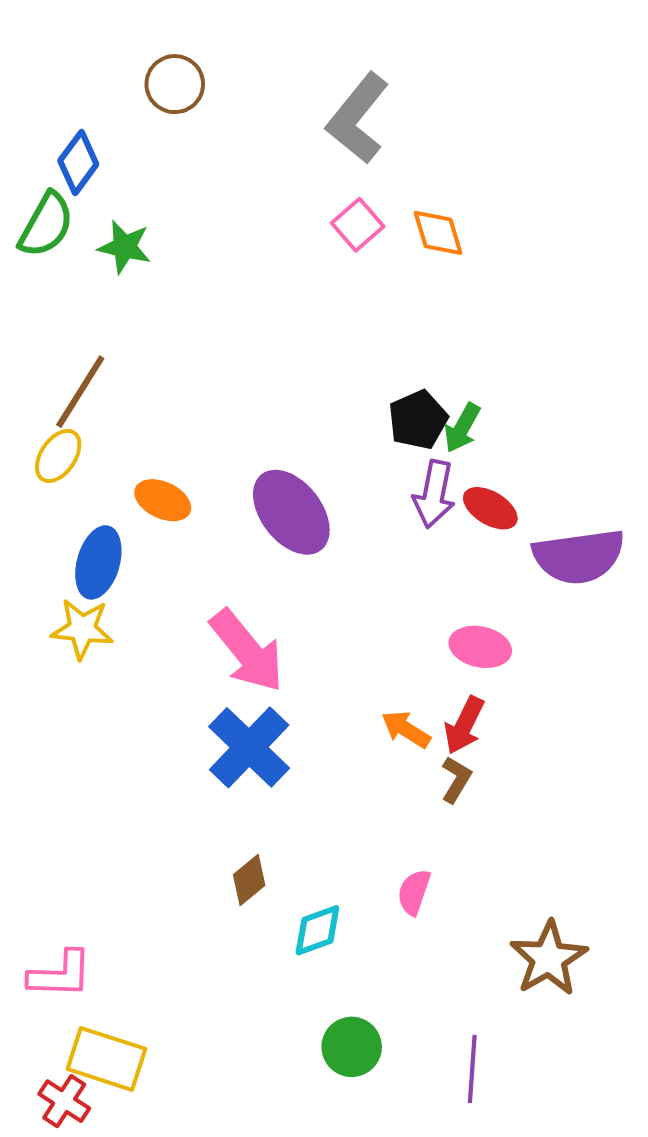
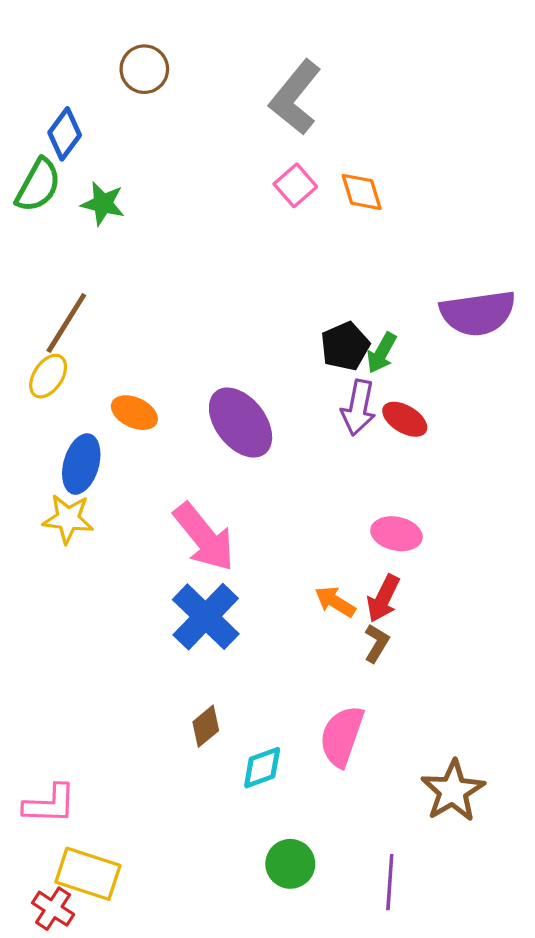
purple semicircle: (579, 556) -> (478, 313), moved
pink semicircle: (414, 892) -> (342, 736), size x1.6

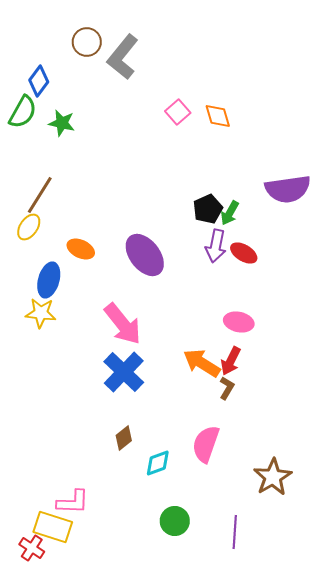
gray L-shape: (295, 97) -> (123, 57), moved
orange arrow: (335, 602) -> (202, 363), size x1.5
pink L-shape: (50, 804) -> (73, 502), moved

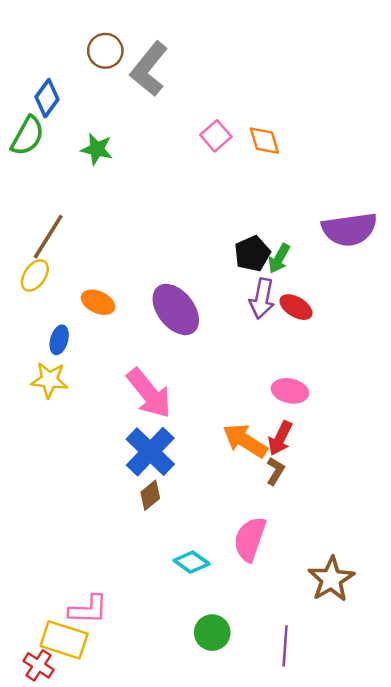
green star: (62, 123) -> (97, 149), moved
blue ellipse: (49, 280) -> (59, 340), size x0.7
brown diamond: (124, 438) -> (150, 495), moved
cyan diamond: (158, 463) -> (192, 562), turned 56

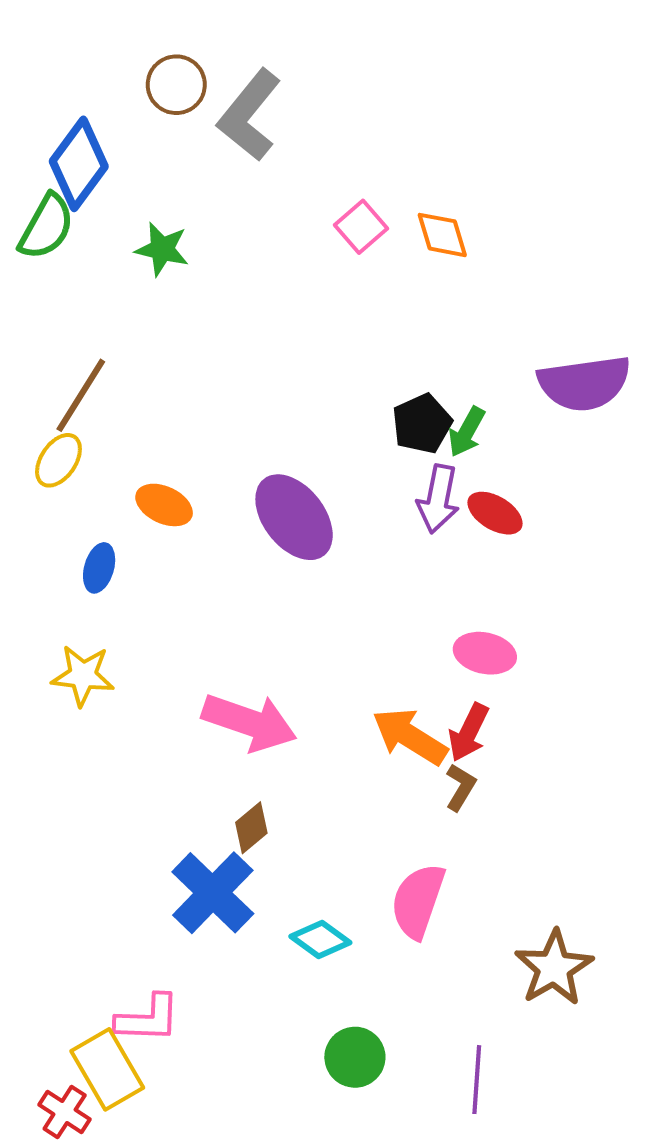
blue diamond: (47, 98) -> (79, 164), size x1.4
yellow star: (49, 380) -> (83, 676), moved
pink arrow: (149, 393) -> (249, 722), moved, turned -32
blue cross: (150, 452) -> (213, 893), moved
yellow rectangle: (64, 640) -> (107, 1069), turned 42

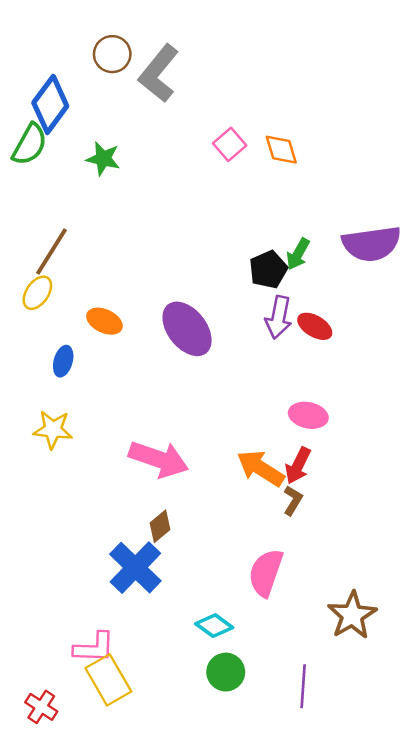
green arrow: (467, 432) -> (298, 254), moved
cyan diamond: (320, 939) -> (214, 626), moved
yellow rectangle: (107, 1069) -> (108, 680), moved

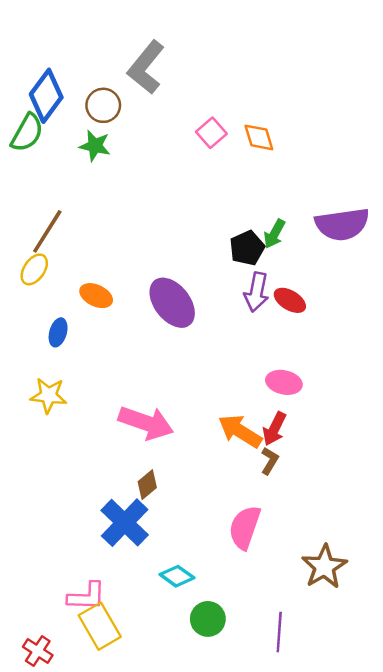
brown circle: (112, 54) -> (103, 105), moved
cyan diamond: (214, 626) -> (177, 576), moved

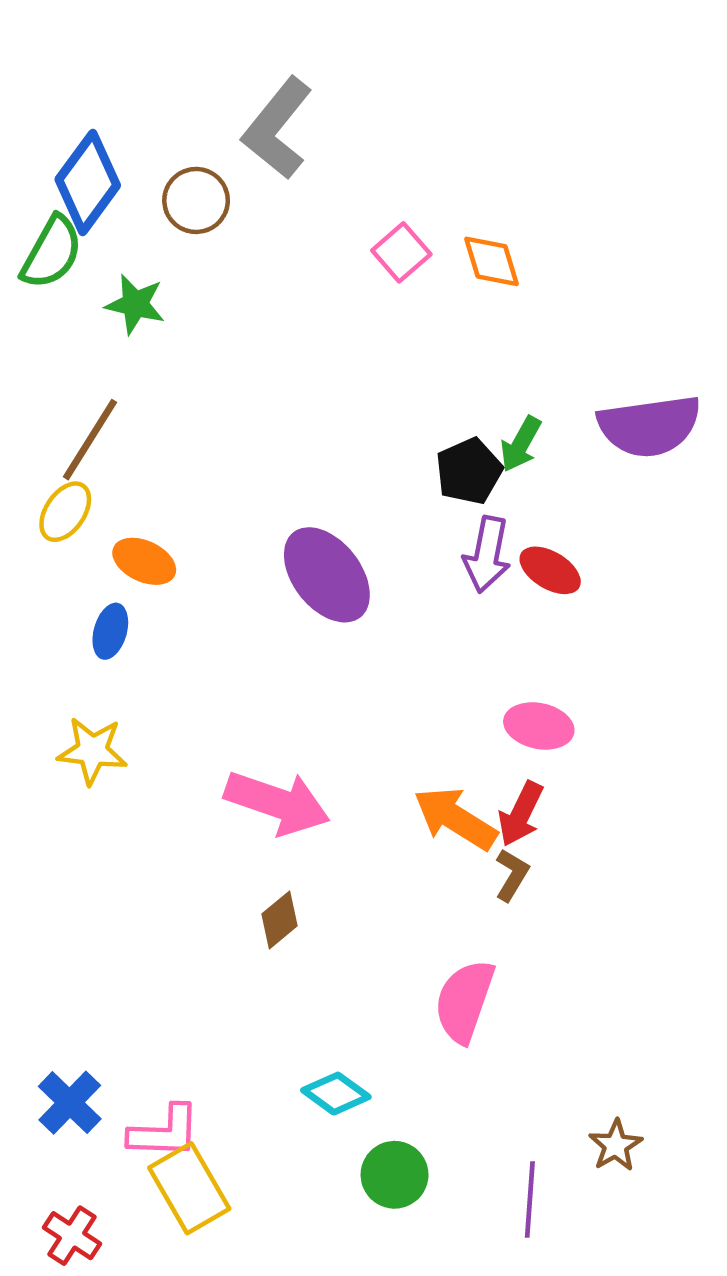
green star: (95, 146) -> (135, 304), moved
orange ellipse: (96, 296) -> (144, 561), moved
blue cross: (125, 523) -> (70, 1103), moved, size x0.7
brown star: (324, 567) -> (616, 1145), moved, size x0.6

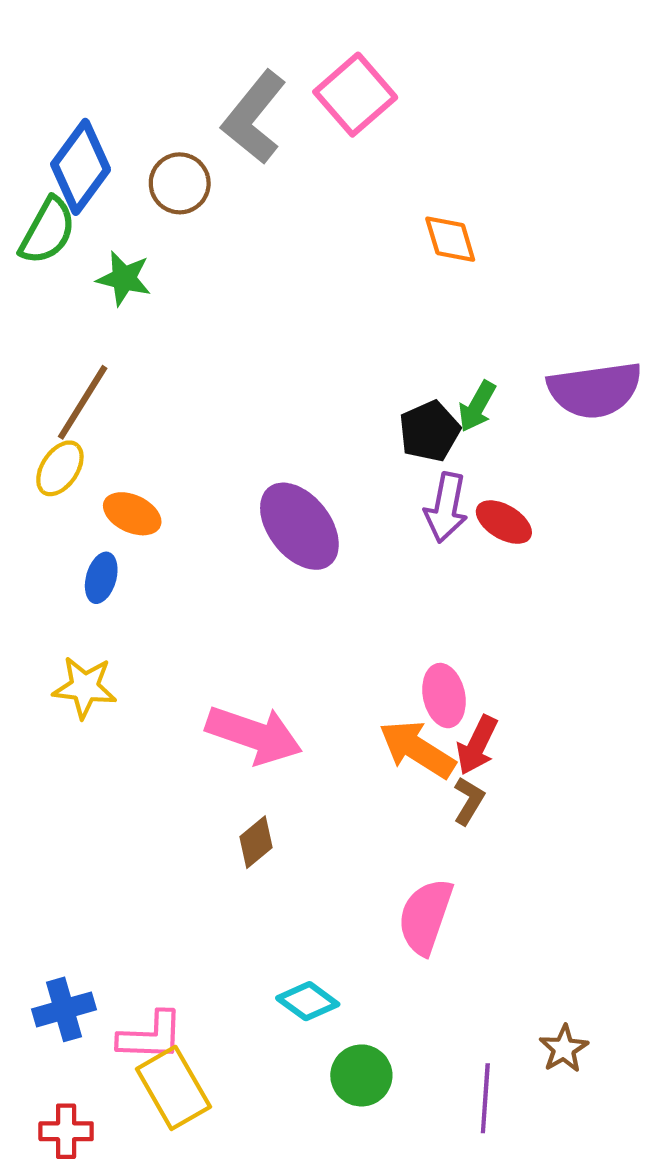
pink square: (401, 252) -> (355, 95), moved, size x1.5
pink ellipse: (539, 726) -> (444, 696), moved, turned 66
blue cross: (70, 1103) -> (64, 1009), turned 30
red cross: (72, 1236) -> (66, 1131), turned -33

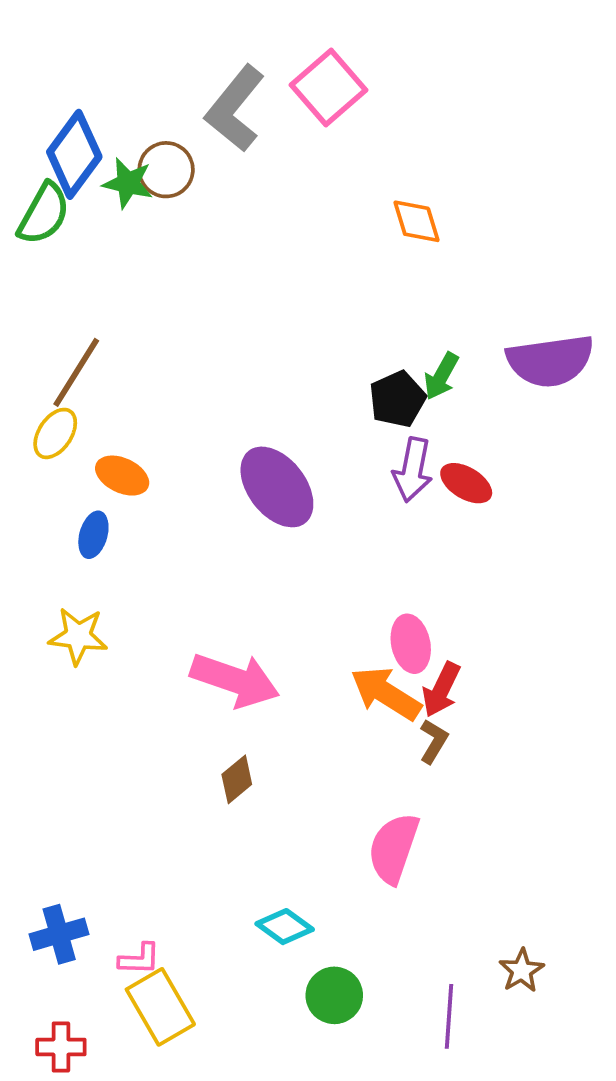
green star: (124, 278) -> (128, 183), moved
pink L-shape: (151, 1036) -> (139, 959), size x0.7

